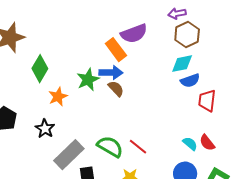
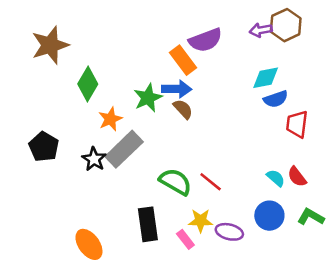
purple arrow: (177, 13) -> (261, 30), moved
brown hexagon: (187, 35) -> (286, 25), moved
gray rectangle: (69, 155) -> (124, 149), moved

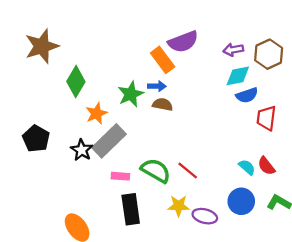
brown hexagon: (286, 25) -> (269, 54), moved
purple arrow: (261, 30) -> (233, 50), moved
blue arrow: (177, 89) -> (157, 86), size x0.7
brown semicircle: (183, 109) -> (163, 104), turned -36
pink rectangle: (185, 239) -> (120, 176), moved, turned -48

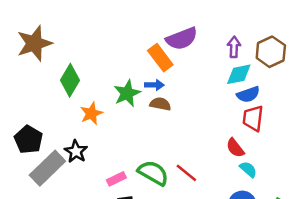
purple arrow: (233, 50) -> (234, 47), turned 102
red trapezoid: (266, 118) -> (253, 118), moved
gray rectangle: (109, 141) -> (47, 168), moved
red semicircle: (266, 166) -> (235, 148), moved
pink rectangle: (120, 176) -> (116, 179), turned -30

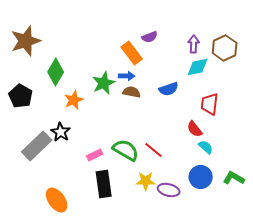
purple semicircle: (182, 39) -> (150, 37), size x0.6
blue semicircle: (248, 94) -> (169, 89), moved
black pentagon: (28, 140) -> (21, 96), moved

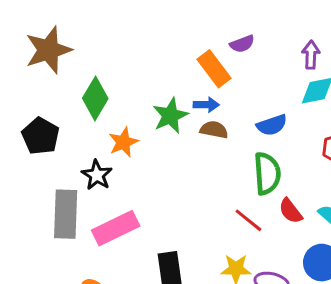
red semicircle: (195, 129) -> (291, 211), moved
black star: (61, 132) -> (97, 175), moved
gray rectangle: (37, 146) -> (66, 214), turned -44
green semicircle: (126, 150) -> (267, 173), moved, turned 56
pink rectangle: (95, 155) -> (116, 228), moved, size x1.8

